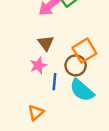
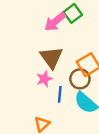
brown triangle: (46, 43) -> (51, 57), size x1.5

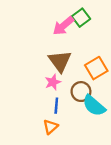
brown circle: (80, 79) -> (81, 92), moved
blue line: (60, 94) -> (56, 106), moved

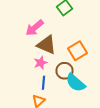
pink arrow: (63, 26) -> (34, 28), moved
brown triangle: (60, 61) -> (46, 45), turned -30

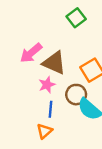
pink arrow: (34, 28) -> (31, 53), moved

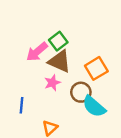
green square: (76, 18) -> (58, 41), moved
blue line: (51, 109) -> (21, 105), moved

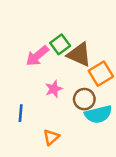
brown triangle: (59, 61) -> (79, 55), moved
cyan semicircle: (94, 106) -> (98, 114), turned -55

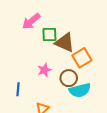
green square: (60, 44) -> (49, 34), turned 35
pink arrow: (37, 56) -> (31, 21), moved

